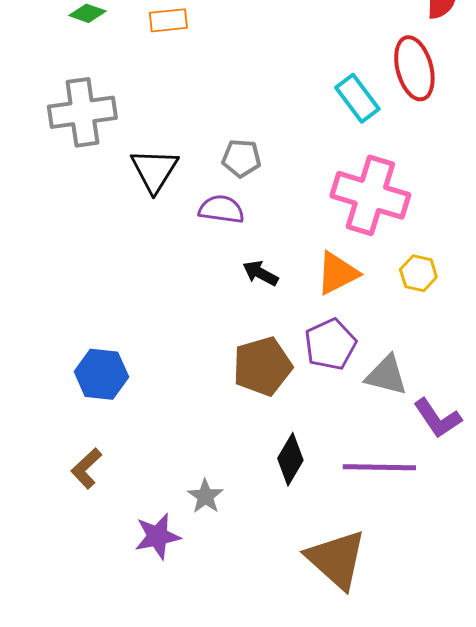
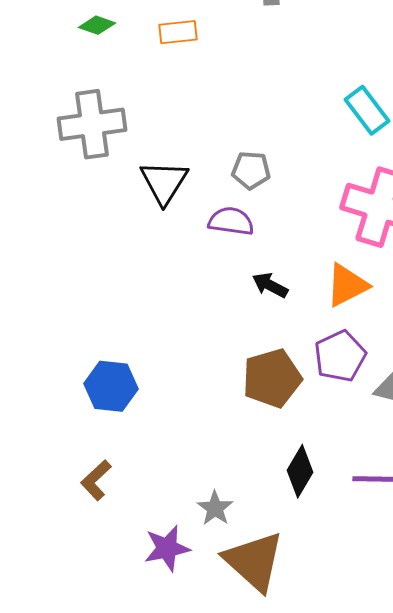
brown triangle: (336, 559) -> (254, 561), moved

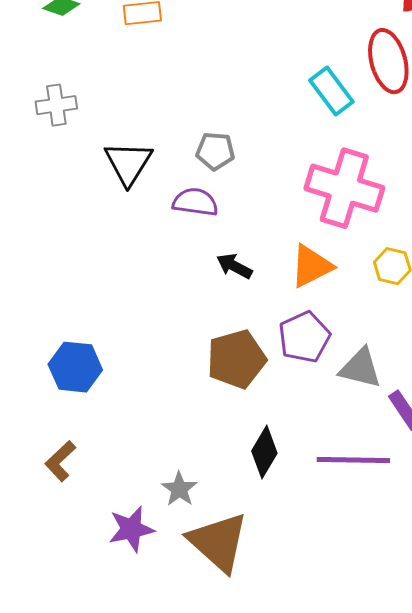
gray cross: (92, 124) -> (56, 105), size x0.6

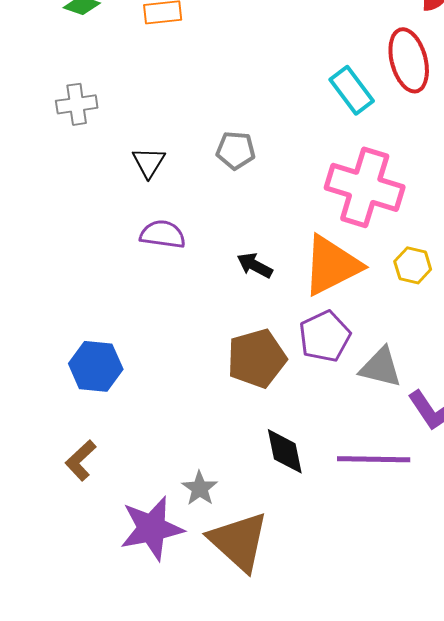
black triangle: (128, 163) -> (149, 162), size x0.7
purple semicircle: (195, 202) -> (163, 234), moved
orange triangle: (311, 266) -> (332, 265), size x1.4
black diamond: (264, 452) -> (285, 451), turned -42
purple star: (131, 529) -> (152, 528), size x1.4

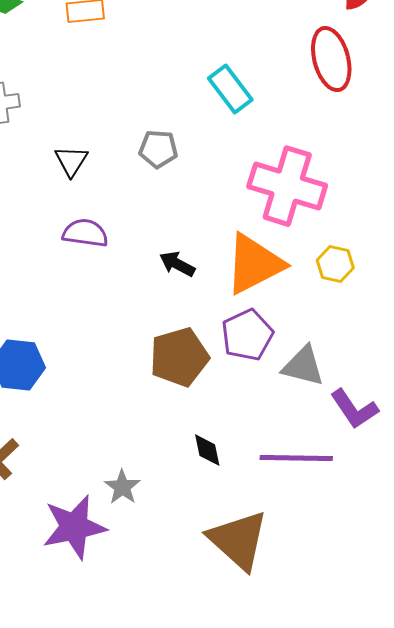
cyan rectangle: (352, 90) -> (230, 89), moved
black diamond: (285, 451) -> (207, 450), size x0.7
brown triangle: (239, 541) -> (238, 540), moved

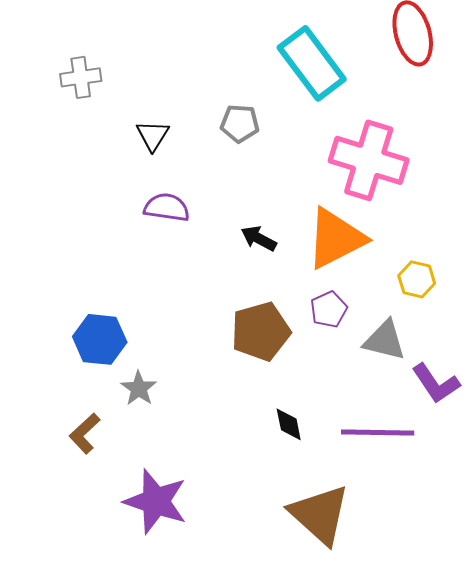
cyan rectangle: (230, 89) -> (312, 63), size x1.5
yellow hexagon: (335, 264) -> (417, 279), moved
purple pentagon: (247, 335) -> (329, 309), size x0.7
gray star: (122, 487) -> (139, 388), moved
purple star: (74, 527) -> (156, 501), turned 30

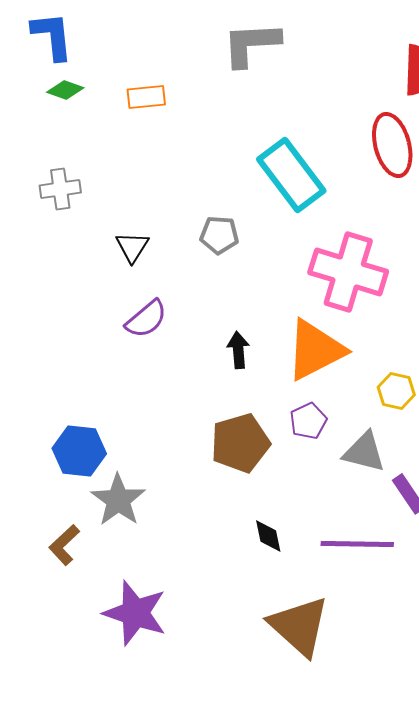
purple semicircle: (167, 207) -> (146, 319), turned 132
black arrow: (259, 238) -> (238, 350), turned 57
gray star: (139, 388) -> (118, 500), size x1.5

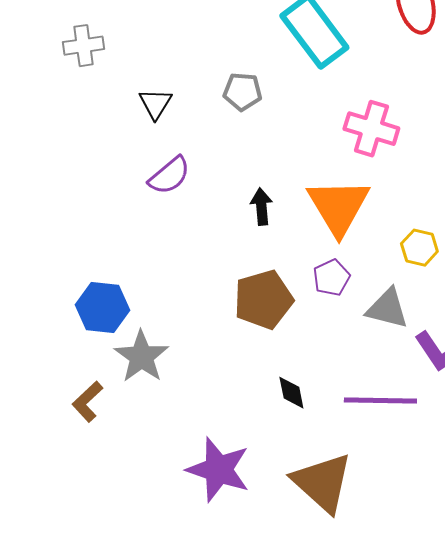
pink cross: (348, 272) -> (371, 129), size x0.7
orange triangle: (315, 350) -> (338, 207), turned -34
purple star: (135, 613) -> (218, 470), moved

